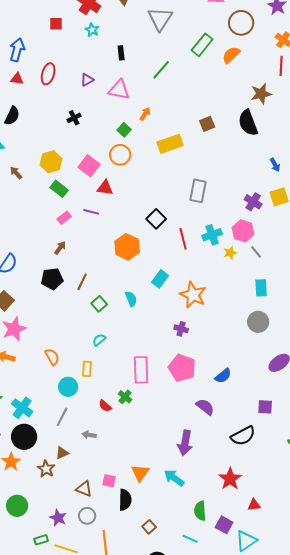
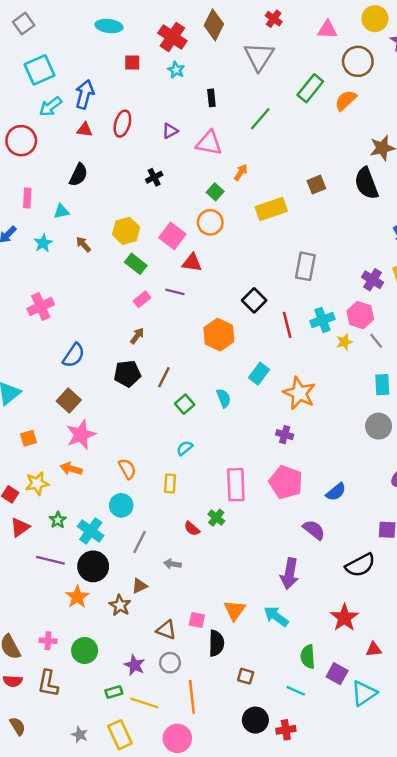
cyan circle: (68, 387) -> (121, 505), moved
brown square: (149, 527) -> (246, 676), turned -32

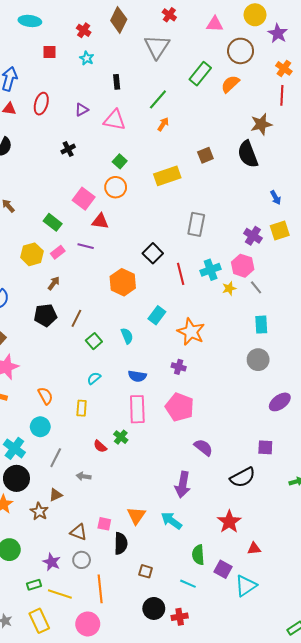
red cross: (172, 37) -> (84, 30), size x0.6
orange arrow: (241, 172) -> (163, 124), moved
yellow hexagon: (126, 231) -> (32, 254), moved
blue semicircle: (336, 492) -> (137, 376), moved, turned 48

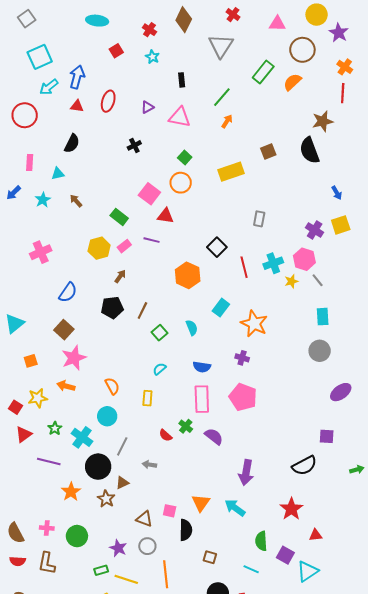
red square: (50, 52) -> (116, 51), turned -32
gray rectangle: (196, 224) -> (259, 219), size x0.7
purple semicircle: (203, 447) -> (214, 436), moved
black circle: (16, 478) -> (98, 467), moved

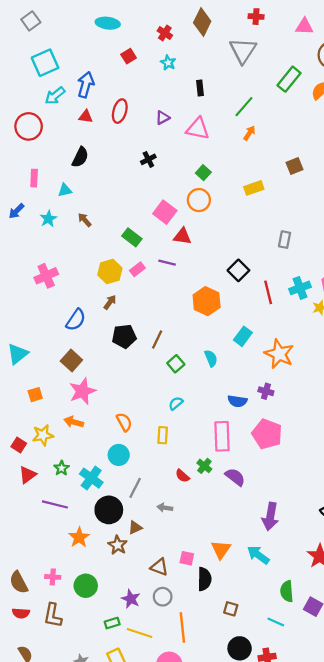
red cross: (233, 15) -> (256, 17), turned -32
yellow rectangle: (231, 172) -> (254, 188), size x0.7
brown arrow: (120, 276) -> (110, 302), moved
blue semicircle: (202, 367) -> (237, 401), moved

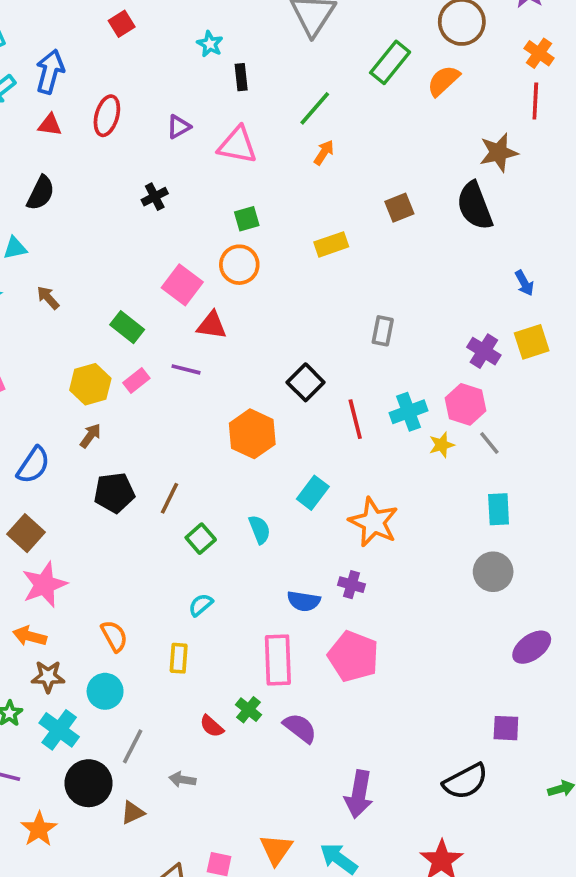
cyan star: (168, 63) -> (210, 44), moved
green square: (203, 173) -> (247, 219), turned 32
brown star: (118, 545) -> (48, 677), moved, turned -30

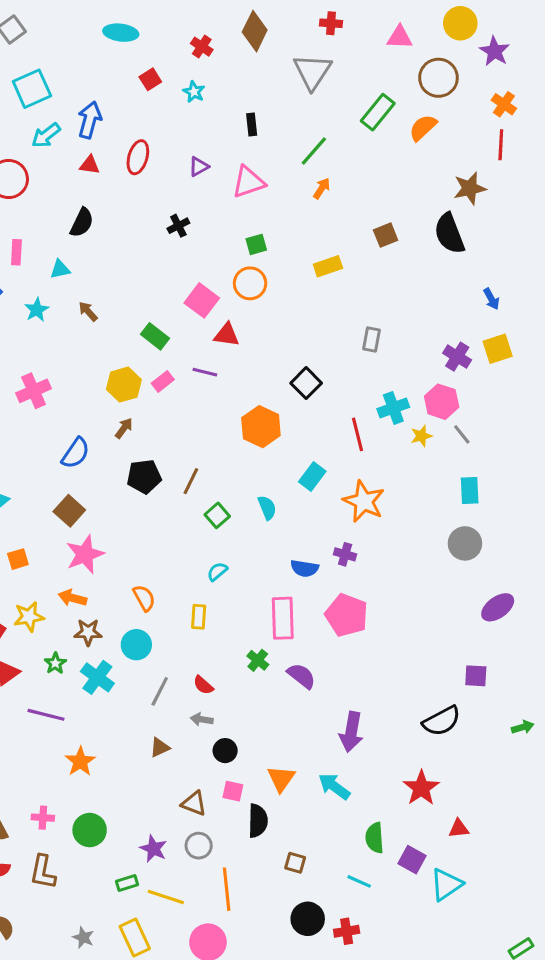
cyan star: (210, 44) -> (194, 92), moved
pink triangle: (237, 145) -> (248, 182), turned -30
red line: (355, 419) -> (357, 434), moved
red semicircle: (212, 726) -> (203, 685), moved
black circle: (89, 783) -> (225, 751), moved, size x0.6

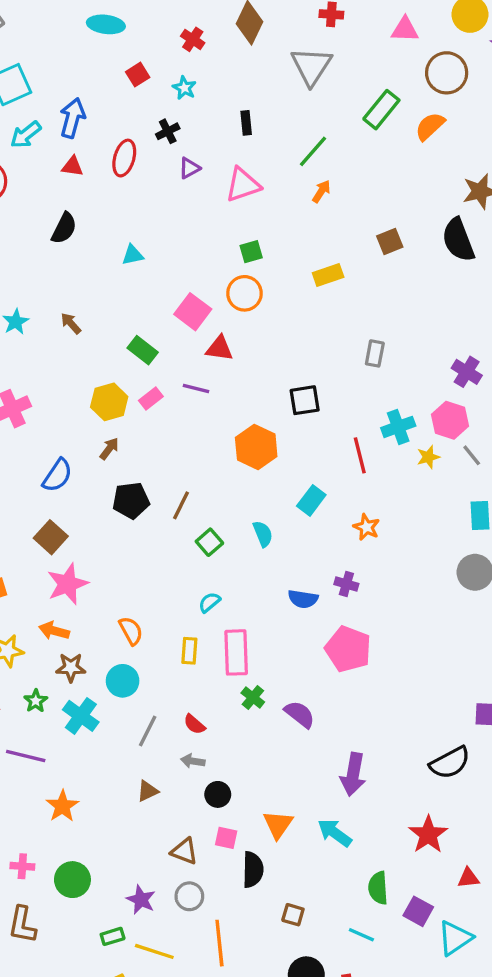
black cross: (178, 226) -> (168, 131), moved
cyan triangle: (60, 269) -> (133, 255), moved
black square: (306, 383) -> (305, 400), turned 36
orange star: (364, 501) -> (366, 527), size x0.6
pink rectangle: (283, 618) -> (236, 652), moved

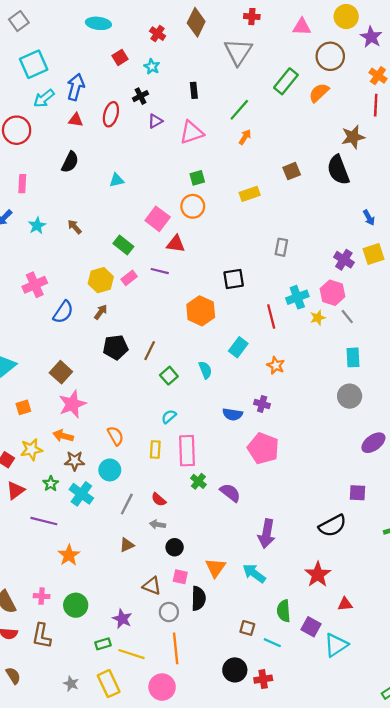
blue semicircle: (57, 475) -> (63, 312), moved
gray circle: (189, 896) -> (169, 612), moved
brown square: (293, 915) -> (247, 628), moved

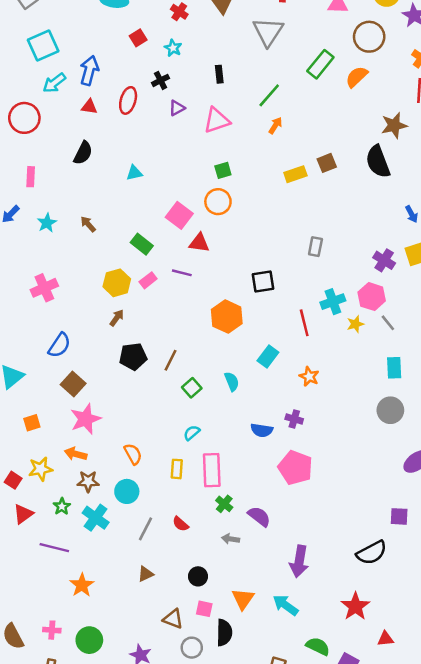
yellow rectangle: (250, 194) -> (295, 174), moved
blue semicircle: (63, 312) -> (59, 345), moved
gray arrow: (158, 525) -> (230, 539), moved
green semicircle: (284, 611) -> (318, 646), turned 120

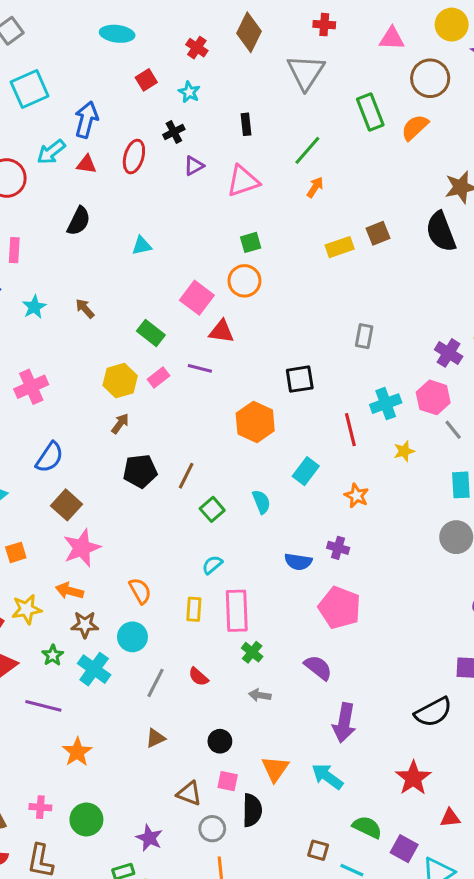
green rectangle: (320, 64) -> (370, 112), turned -60
cyan arrow: (54, 83) -> (51, 152), moved
yellow star: (355, 324) -> (404, 451), moved
purple semicircle: (259, 516) -> (318, 668), moved

